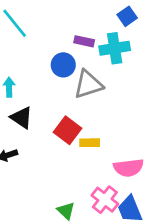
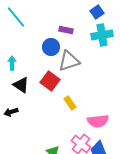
cyan cross: (115, 48) -> (102, 35), moved
red square: (67, 130) -> (50, 81), moved
yellow rectangle: (90, 143) -> (70, 103), turned 56

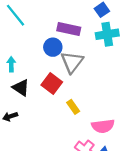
purple rectangle: (66, 30) -> (69, 29), size x1.5
gray triangle: (69, 61) -> (72, 62), turned -35

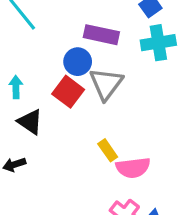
red square: (52, 83) -> (68, 92), moved
pink semicircle: (103, 126) -> (133, 168), moved

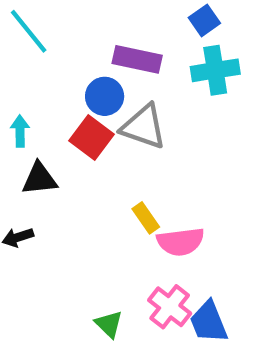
gray triangle: (106, 84) -> (144, 127), turned -48
black triangle: (30, 122) -> (39, 179), turned -40

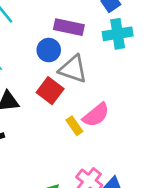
red square: (92, 138) -> (50, 91), moved
pink semicircle: (180, 242) -> (96, 115), moved, turned -32

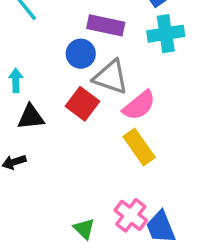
pink semicircle: (96, 115) -> (139, 105), moved
yellow rectangle: (74, 126) -> (139, 147), moved, size x1.5

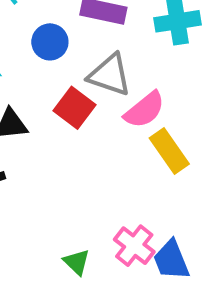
blue circle: (81, 54) -> (50, 42), moved
yellow rectangle: (139, 147) -> (169, 151), moved

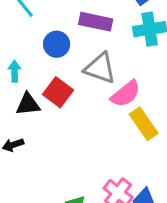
red square: (75, 108) -> (58, 92), moved

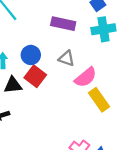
blue circle: (57, 44) -> (31, 55), moved
gray triangle: (100, 68) -> (67, 58), size x0.7

